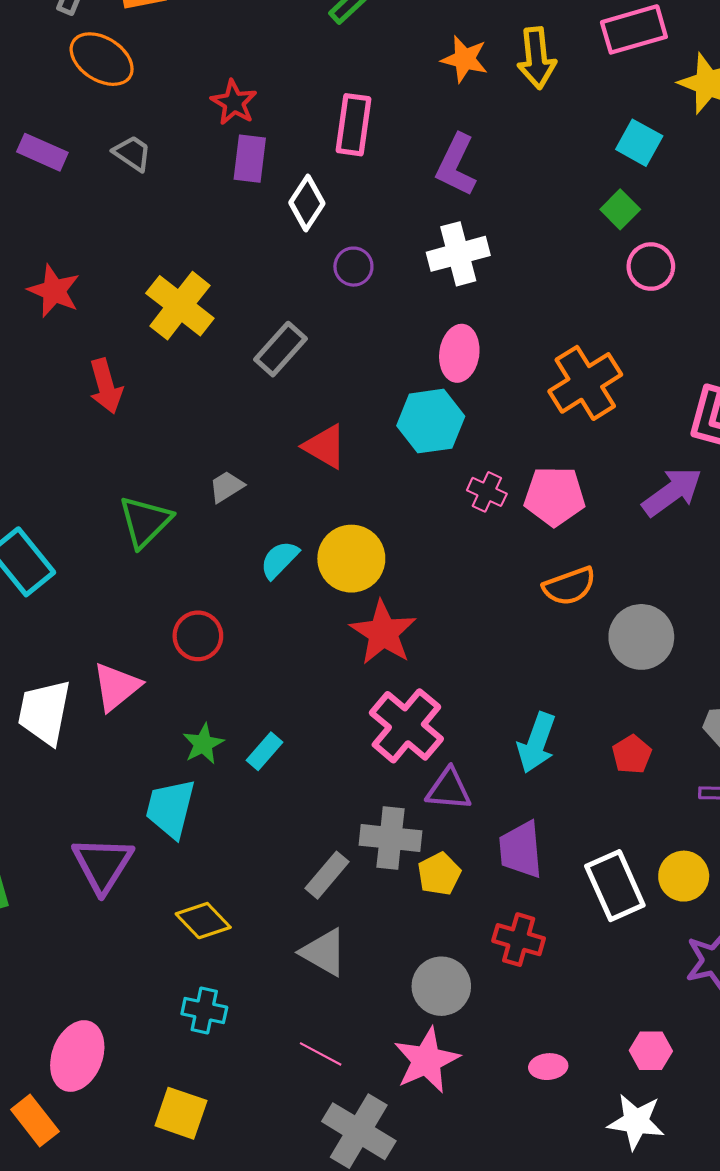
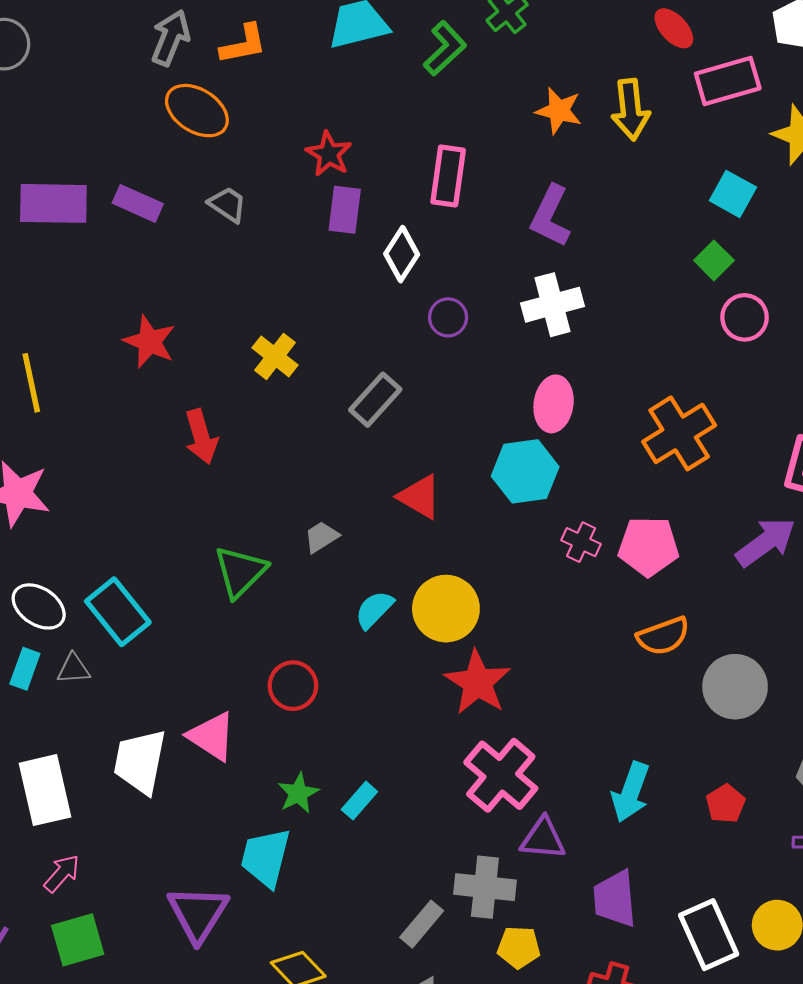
yellow cross: (180, 306) -> (275, 356), size x0.7
pink triangle: (116, 687) -> (212, 736), turned -48
yellow pentagon: (439, 874) -> (519, 947), moved, turned 30

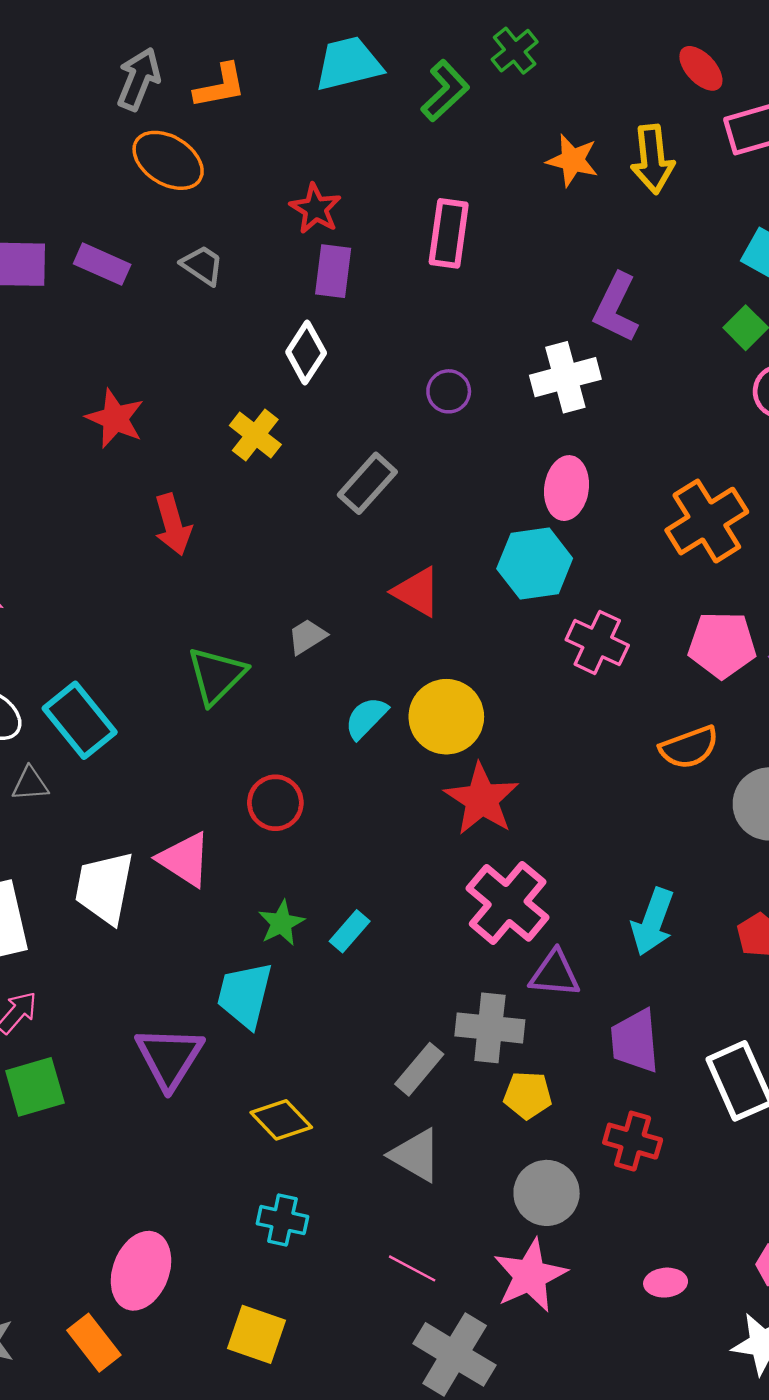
purple L-shape: (550, 216) -> (616, 308), moved
white diamond: (402, 254) -> (306, 352), moved
pink cross: (581, 542) -> (597, 642), size x1.4
pink pentagon: (649, 546) -> (722, 645), moved

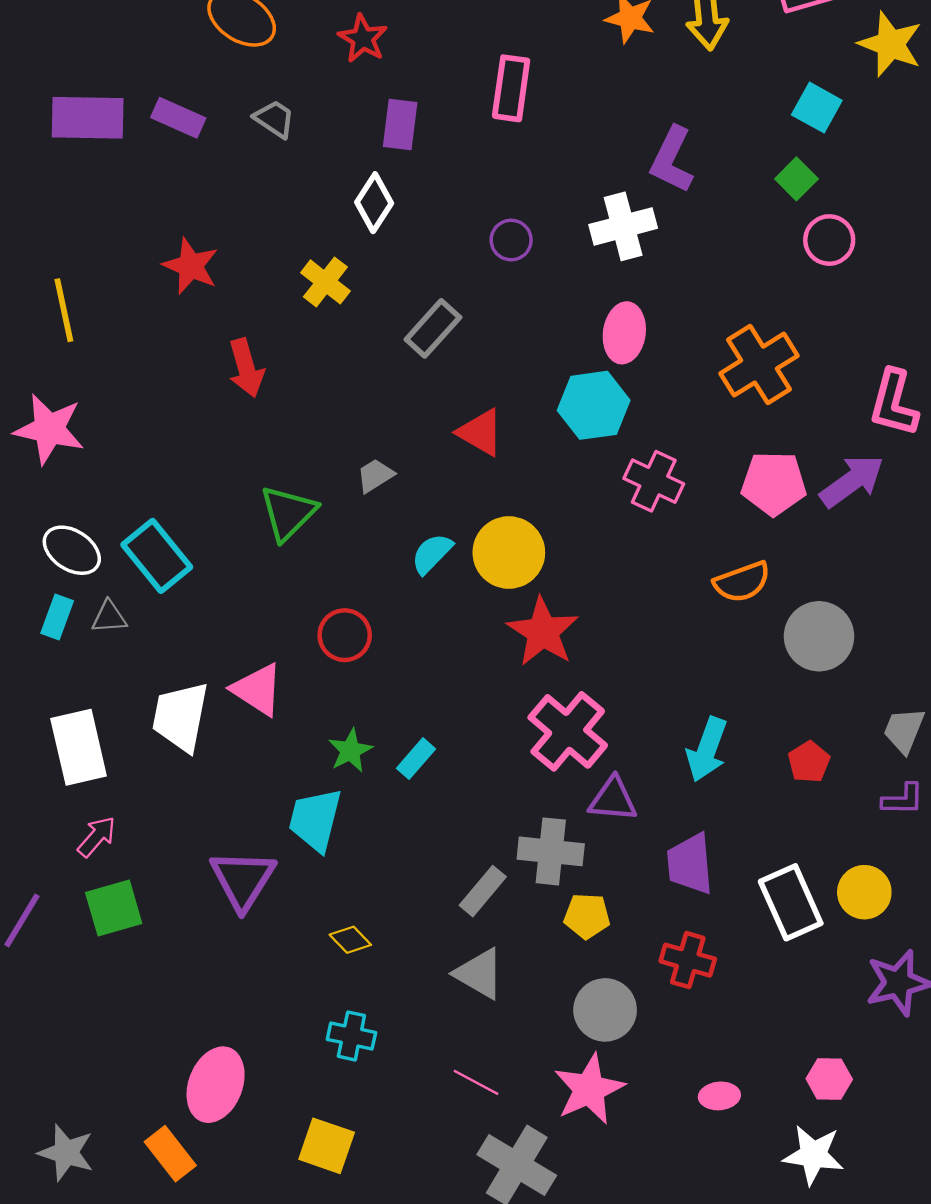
red star: (315, 209) -> (363, 38), moved
yellow diamond: (281, 1120) -> (350, 940), size x0.7

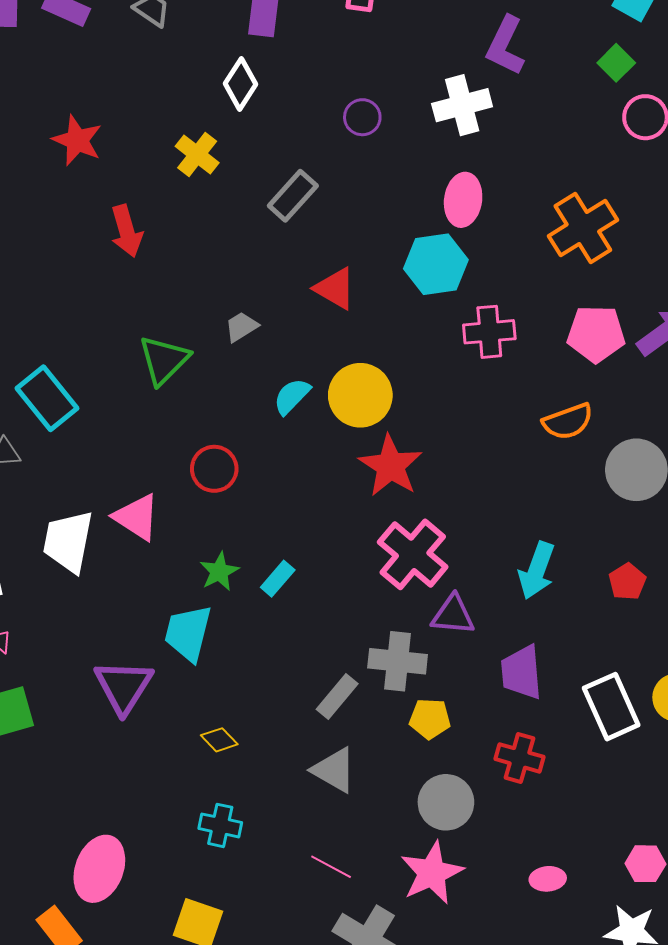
pink cross: (654, 481) -> (489, 332), turned -30

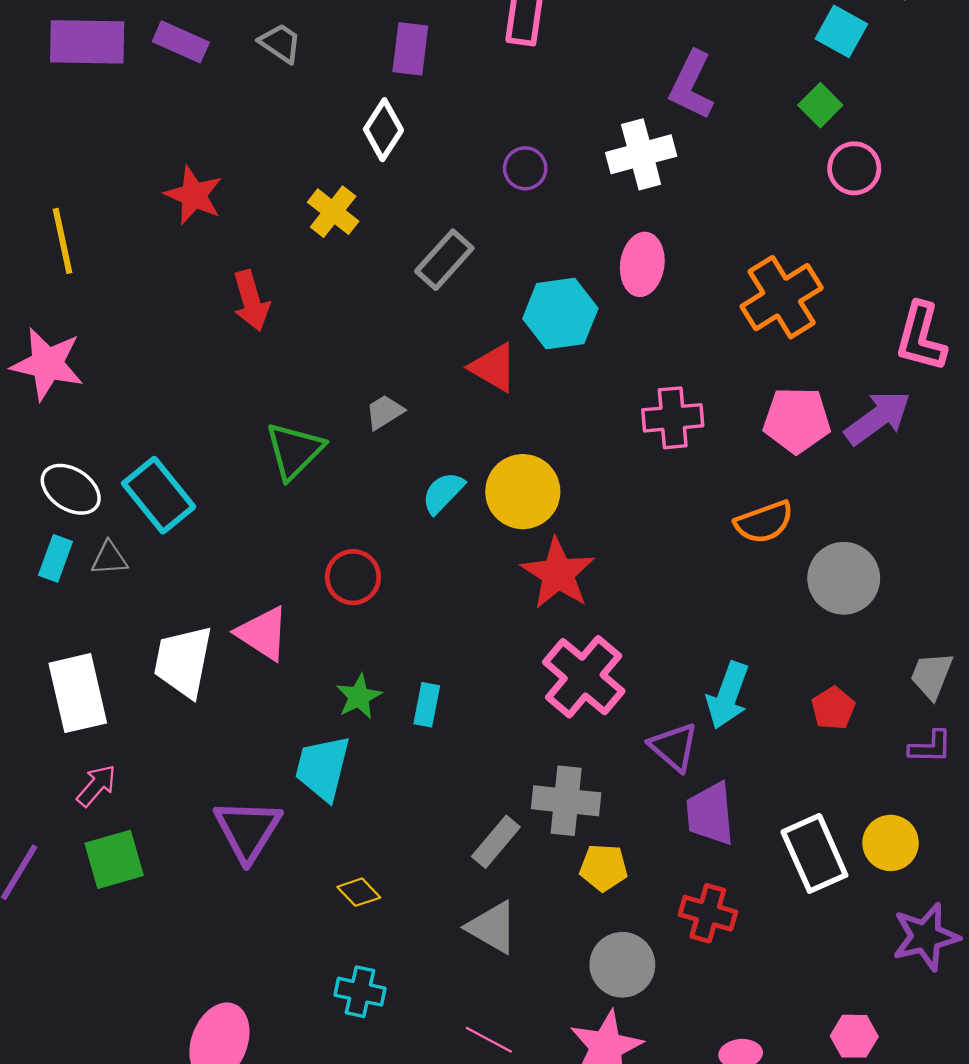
cyan hexagon: (436, 264) -> (560, 314), moved
cyan rectangle: (278, 579) -> (427, 705), turned -30
purple triangle: (453, 615) -> (674, 747), moved, turned 36

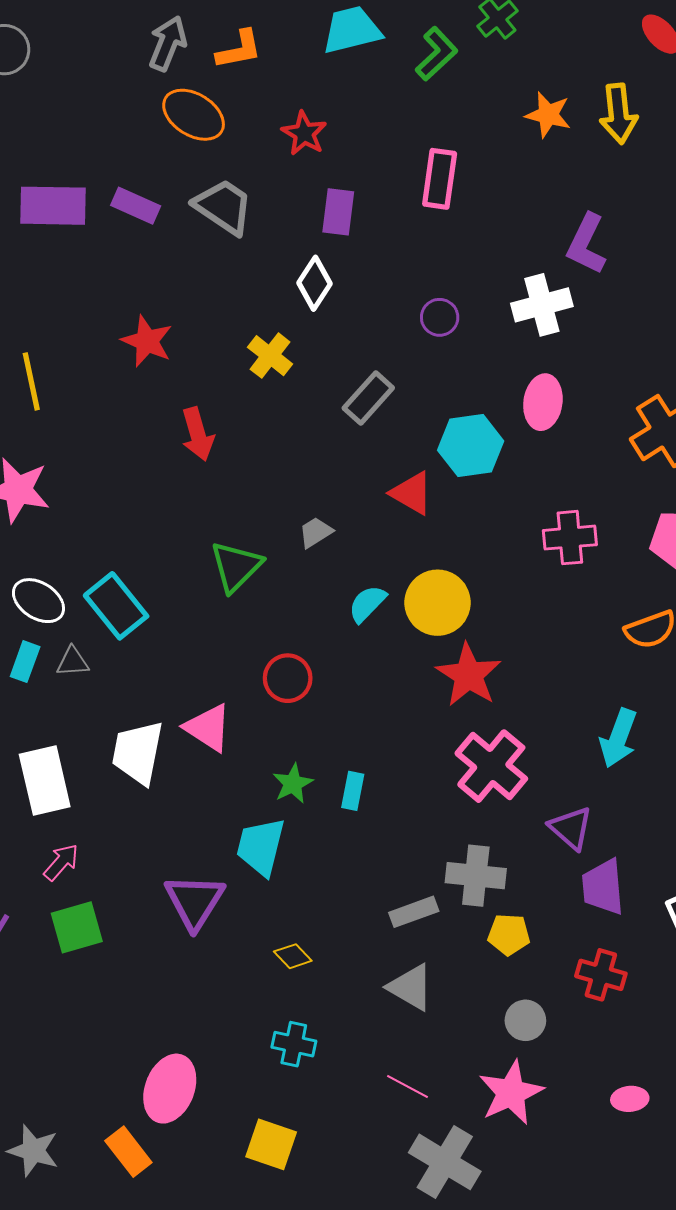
gray trapezoid: (280, 43) -> (224, 207), size x1.6
cyan arrow: (728, 695) -> (618, 738), moved
gray rectangle: (496, 842) -> (414, 912), turned 30
gray circle: (622, 965) -> (525, 1020), size x0.7

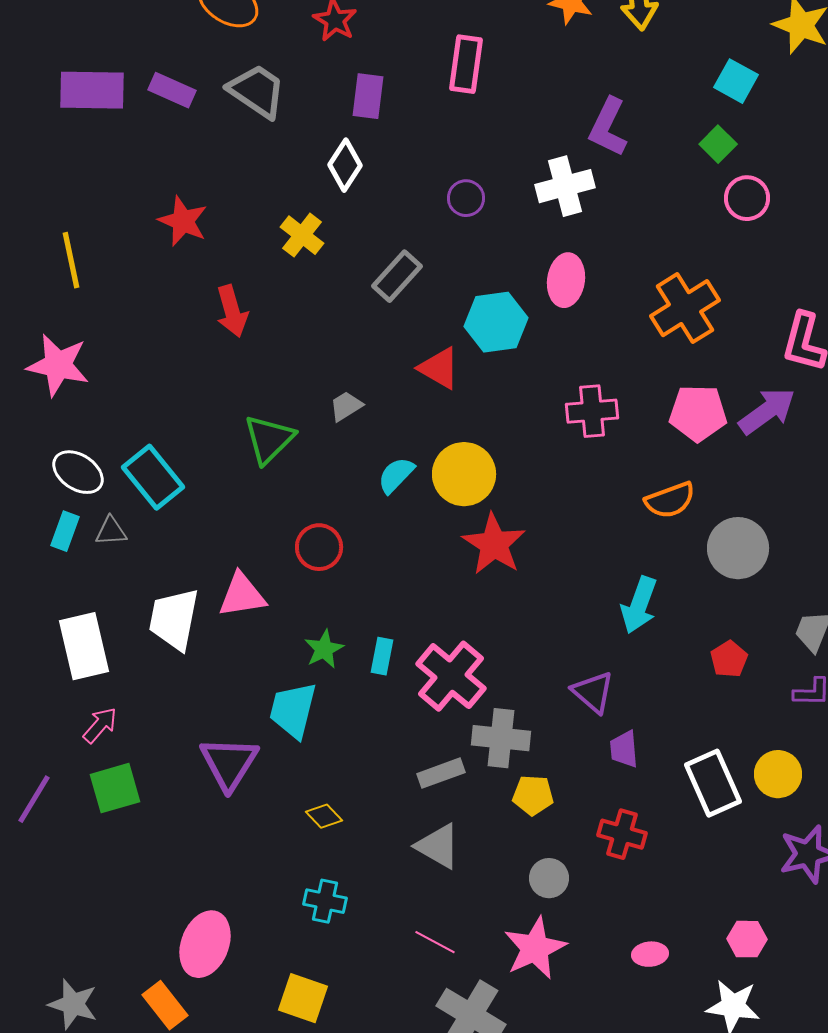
pink triangle: (208, 728) -> (242, 595), turned -42
pink cross: (491, 766) -> (451, 676), moved
purple trapezoid: (603, 887) -> (624, 749), size x0.7

